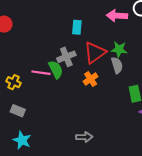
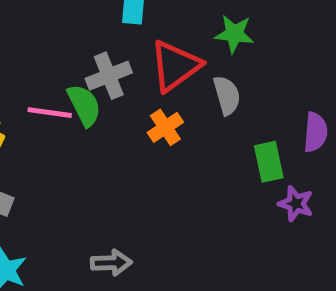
green star: (119, 49) -> (234, 34), moved
gray arrow: (84, 137) -> (111, 263), moved

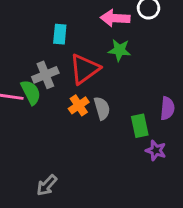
gray semicircle: (227, 95) -> (102, 108), moved
gray arrow: (111, 263) -> (47, 185), turned 135

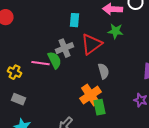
orange cross: (79, 105) -> (90, 95), moved, size x1.5
green rectangle: (140, 126) -> (100, 107), moved

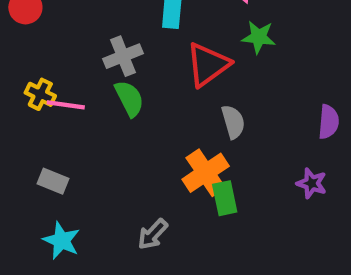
gray cross: (64, 48) -> (123, 56), moved
pink line: (40, 63) -> (66, 105), moved
yellow cross: (14, 72) -> (40, 94), moved

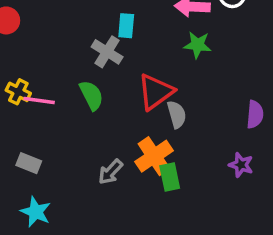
gray cross: (123, 56) -> (107, 52), moved, turned -36
red triangle: (208, 65) -> (156, 92), moved
gray arrow: (153, 234) -> (111, 172), moved

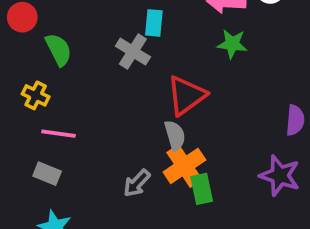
green semicircle: (91, 95) -> (59, 50), moved
pink line: (39, 101) -> (59, 134), moved
gray semicircle: (177, 114) -> (175, 135), moved
purple star: (241, 165) -> (280, 176), size x1.5

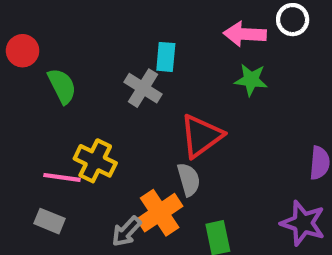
yellow cross: (36, 95) -> (95, 161), moved, size x1.4
orange cross: (184, 166) -> (160, 213), moved
gray arrow: (137, 183) -> (126, 231), moved

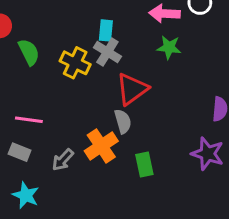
gray cross: (143, 88) -> (107, 52), moved
yellow cross: (95, 161) -> (75, 63), moved
gray arrow: (126, 231) -> (63, 160), moved

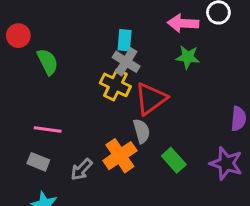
yellow cross: (75, 63) -> (115, 85), moved
green rectangle: (144, 164) -> (174, 160), moved, turned -30

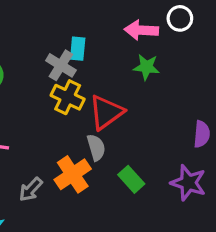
gray cross: (126, 62) -> (61, 65), moved

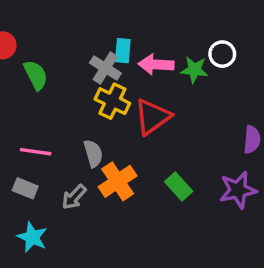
white circle: (180, 18) -> (222, 54), moved
pink arrow: (141, 30) -> (156, 65), moved
gray semicircle: (96, 147) -> (93, 153), moved
purple star: (188, 183) -> (238, 190), turned -30

